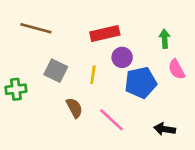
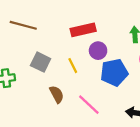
yellow line: (93, 75) -> (73, 66), turned -35

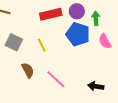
purple circle: (98, 51) -> (77, 11), moved
blue pentagon: (114, 72) -> (78, 34), moved, turned 30

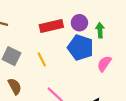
pink semicircle: (105, 41) -> (104, 64), moved, turned 63
brown semicircle: (28, 70) -> (15, 86), moved

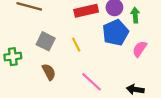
blue pentagon: (81, 48) -> (116, 33), turned 30

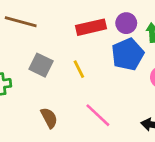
brown semicircle: (49, 72) -> (49, 118), moved

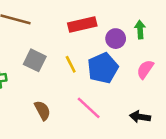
purple circle: (126, 23) -> (116, 39), moved
blue pentagon: (128, 54) -> (103, 68), moved

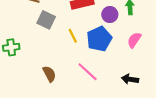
gray square: (35, 60) -> (46, 20), moved

